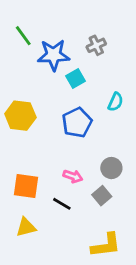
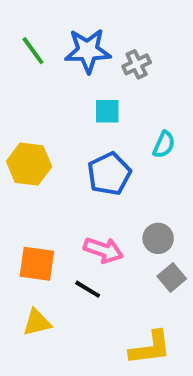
blue star: (54, 55) -> (88, 51), moved
cyan square: (76, 78) -> (107, 111), turned 30
pink arrow: (73, 176) -> (103, 250), size x1.4
gray square: (102, 196) -> (172, 277), moved

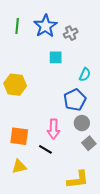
green line: (33, 51) -> (17, 26), turned 42
blue star: (88, 51) -> (45, 26), turned -30
blue pentagon: (109, 174) -> (75, 100), moved
pink arrow: (103, 250) -> (54, 129), turned 72

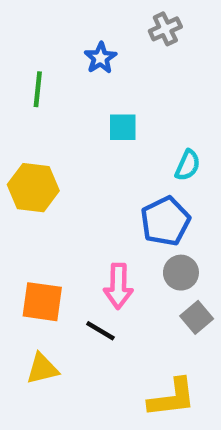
green line: (17, 26) -> (38, 89), moved
blue star: (45, 26) -> (100, 58), size x0.6
gray cross: (71, 33) -> (165, 29), moved

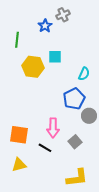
gray cross: (165, 29) -> (63, 15), moved
yellow hexagon: (33, 188) -> (33, 67), moved
gray circle: (181, 273) -> (89, 116), moved
gray square: (197, 317) -> (75, 142), moved

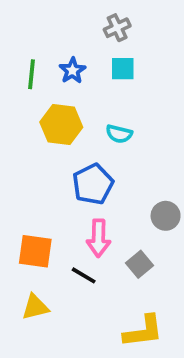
blue star: (45, 26) -> (72, 71), moved
cyan square: (55, 57) -> (123, 69), moved
cyan semicircle: (84, 74) -> (119, 134), moved, turned 80
blue pentagon: (74, 99) -> (93, 184), moved

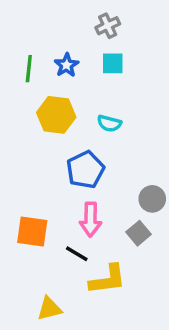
gray square: (139, 264) -> (139, 233), moved
yellow triangle: (35, 307) -> (49, 309), moved
yellow L-shape: (143, 331) -> (108, 279), moved

